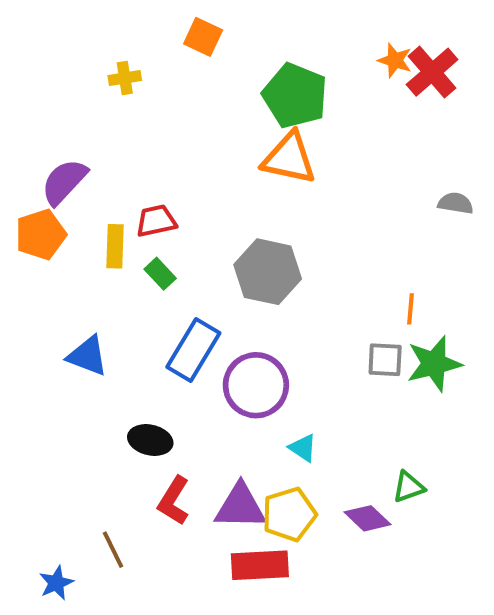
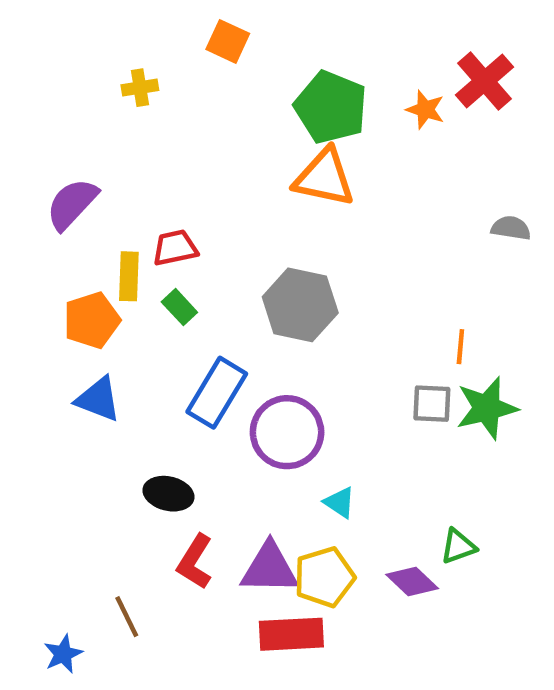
orange star: (395, 60) -> (425, 110), moved
orange pentagon: (41, 235) -> (92, 320), moved

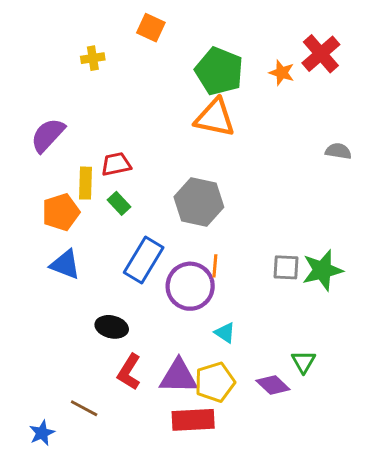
orange line: (460, 347) -> (215, 266), moved
green triangle: (458, 546) -> (303, 362), turned -40
brown line: (127, 617) -> (84, 408), turned -36

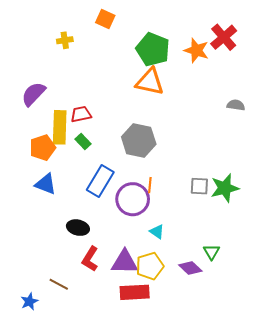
orange star: (282, 73) -> (196, 50), size x1.4
yellow rectangle: (86, 183) -> (60, 127), size x1.5

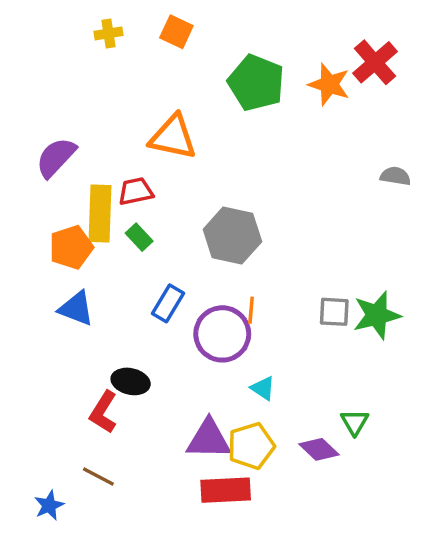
yellow cross: (65, 40) -> (109, 33), moved
orange triangle: (150, 82) -> (173, 137), moved
blue rectangle: (100, 181) -> (168, 303), size x0.7
red L-shape: (90, 259) -> (103, 412), moved

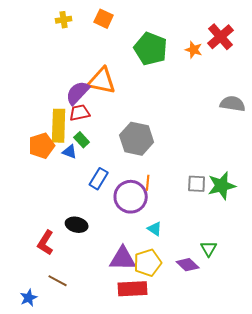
orange star: (329, 84) -> (194, 50), size x0.7
purple semicircle: (56, 157) -> (78, 93), moved
gray semicircle: (395, 176) -> (233, 104), size x1.4
blue triangle: (76, 308) -> (70, 152), moved, size x0.7
red L-shape: (103, 412) -> (46, 243), moved

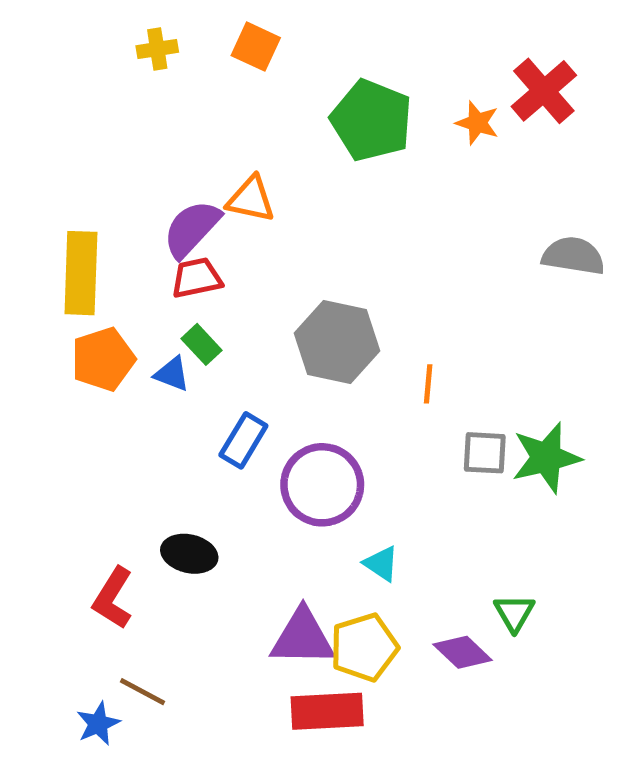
orange triangle: (102, 81) -> (251, 199), size x0.7
yellow rectangle: (59, 126) -> (81, 273), moved
orange line: (148, 183) -> (428, 384), moved
blue star: (29, 298) -> (98, 724), moved

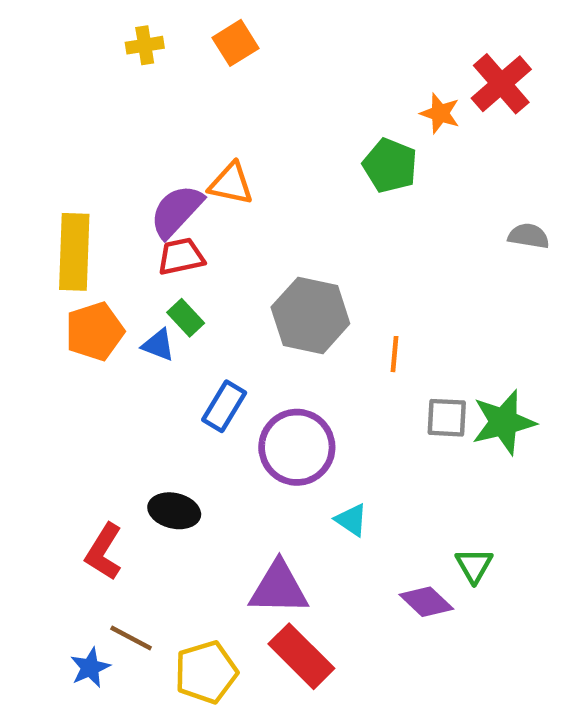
orange square: (256, 47) -> (236, 43), turned 33
green pentagon: (371, 120) -> (390, 166), moved, size x0.7
gray semicircle: (573, 256) -> (529, 236), size x0.7
yellow pentagon: (364, 647) -> (206, 672), moved
red rectangle: (327, 711) -> (301, 656), turned 48

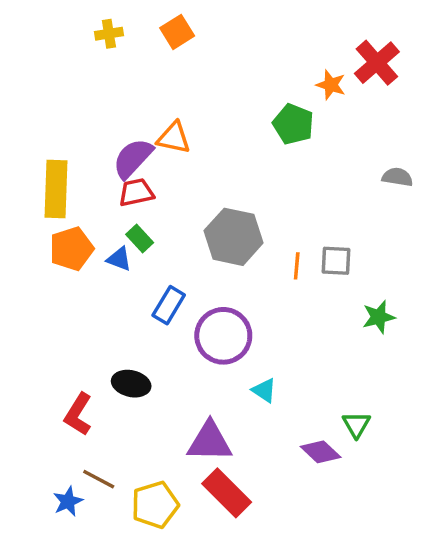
gray square: (447, 418) -> (336, 261), moved
green star: (504, 422) -> (379, 317), size x0.7

